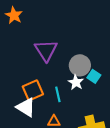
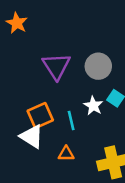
gray circle: (80, 65) -> (98, 66), moved

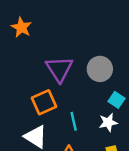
white star: (93, 106) -> (108, 122), moved, turned 30
orange square: (40, 116) -> (44, 102), moved

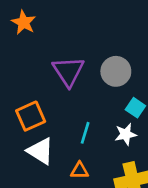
orange square: (44, 102) -> (31, 116), moved
cyan line: (74, 121) -> (85, 133), turned 30

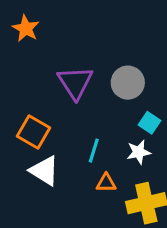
orange square: (31, 116) -> (33, 132), turned -36
orange triangle: (80, 171) -> (106, 183), moved

